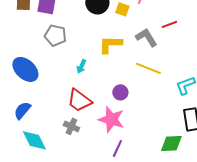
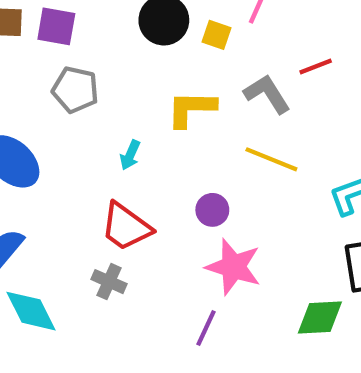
pink star: (111, 119) -> (233, 267), moved

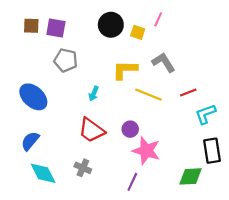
red line: (316, 66) -> (188, 93), moved
yellow line: (271, 159) -> (148, 95), moved
purple circle: (212, 210) -> (130, 129), moved
gray cross: (109, 282) -> (83, 168), moved

